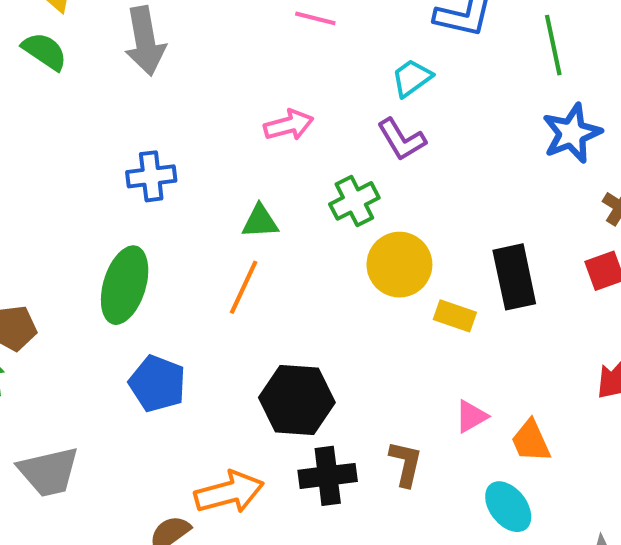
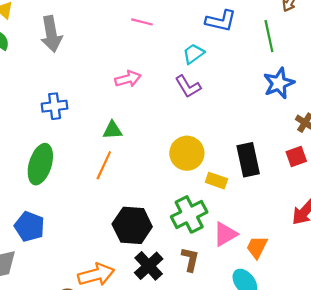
green cross: (354, 201) -> (189, 214), moved, size x1.4
blue pentagon: (157, 384) -> (29, 226), moved
pink triangle: (471, 416) -> (225, 234), size x1.4
orange trapezoid: (531, 441) -> (257, 247), turned 50
black cross: (328, 476) -> (149, 266), turned -36

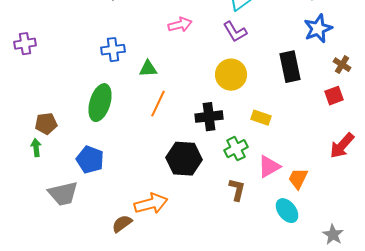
green triangle: (113, 130) -> (148, 69), moved
yellow circle: (187, 153) -> (231, 75), moved
black rectangle: (248, 160) -> (290, 67), moved
green cross: (189, 214) -> (236, 149), size x0.7
black cross: (149, 266) -> (209, 117), moved, turned 36

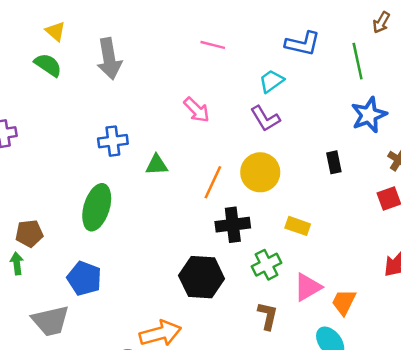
pink arrow: (180, 25) -> (197, 110), turned 60
black rectangle: (290, 67) -> (334, 162), size x0.6
orange line: (158, 104) -> (213, 182), moved

